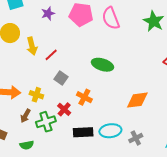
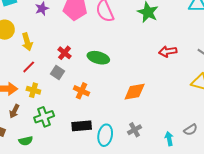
red line: (51, 55) -> (29, 67), moved
red cross: (64, 109) -> (65, 53), moved
brown arrow: (25, 116) -> (14, 111), moved
cyan ellipse: (110, 131) -> (105, 135), moved, turned -70

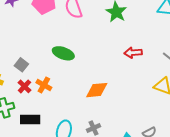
red cross: (65, 53) -> (25, 86), moved
black rectangle: (82, 126) -> (30, 119), moved

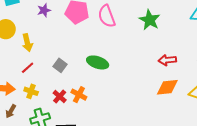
gray square: (21, 65) -> (60, 65), moved
orange diamond: (97, 90) -> (167, 87), moved

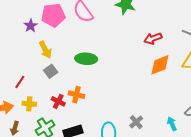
purple star: (44, 10) -> (31, 26), moved
yellow arrow: (27, 43) -> (45, 50), moved
gray square: (60, 65) -> (51, 71), turned 32

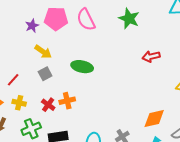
yellow arrow: (45, 50) -> (43, 52), turned -36
orange diamond: (160, 65) -> (154, 118), moved
orange cross: (76, 95) -> (67, 101), turned -35

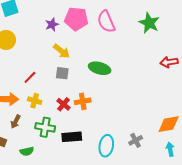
gray square: (45, 74) -> (62, 73), turned 32
green cross: (31, 129) -> (45, 127), turned 30

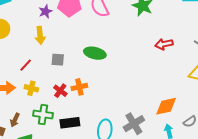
yellow arrow: (61, 51) -> (40, 35), moved, turned 48
brown arrow: (15, 122) -> (15, 120), moved
gray cross: (136, 140) -> (134, 124), size x1.5

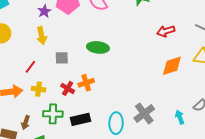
orange diamond: (166, 106) -> (172, 66), moved

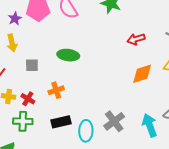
red cross: (68, 88) -> (28, 99), moved
cyan arrow: (180, 117) -> (150, 125), size x1.6
black rectangle: (81, 119) -> (61, 122), moved

